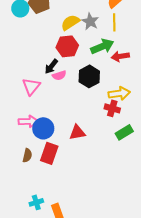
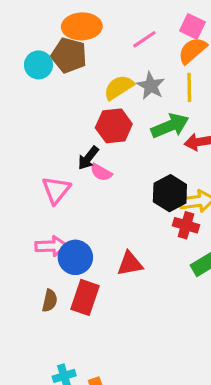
pink semicircle: (59, 75) -> (101, 172), turned 48
black hexagon: (89, 76) -> (170, 193), moved

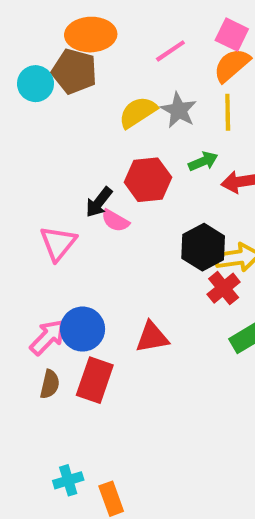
red hexagon: (114, 126) -> (148, 180), moved
green arrow: (170, 126) -> (203, 161), size x0.6
red cross: (186, 225) -> (224, 288), turned 35
pink arrow: (51, 246) -> (48, 337), moved, turned -44

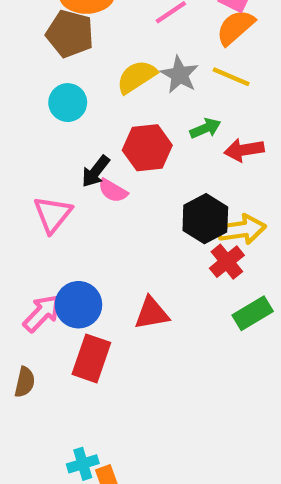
cyan circle: (35, 84) -> (68, 103), moved
yellow line: (228, 112) -> (231, 77), turned -66
brown semicircle: (50, 384) -> (25, 382), moved
cyan cross: (68, 480) -> (83, 464), moved

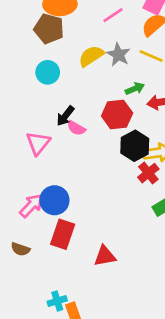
red hexagon: (147, 148) -> (117, 114), moved
red triangle: (152, 313) -> (105, 256), moved
brown semicircle: (25, 382) -> (20, 249), turned 96

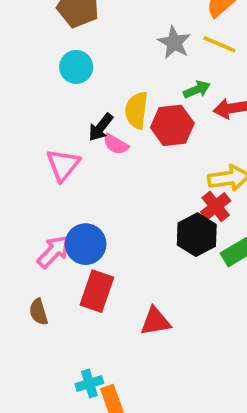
yellow semicircle: (91, 56) -> (136, 110), moved, turned -50
black hexagon: (135, 146) -> (197, 235), moved
brown semicircle: (20, 249) -> (39, 312), turned 54

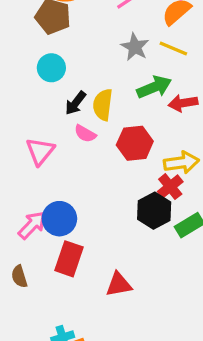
green arrow: (197, 90) -> (154, 87), size x1.5
red hexagon: (172, 125) -> (135, 143), moved
black arrow: (101, 127) -> (75, 103), moved

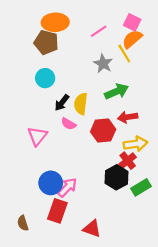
yellow line: (173, 49) -> (124, 54), moved, turned 36
red arrow: (183, 103) -> (128, 117), moved
pink arrow: (32, 225) -> (67, 187), moved
red triangle: (119, 284) -> (92, 229), turned 30

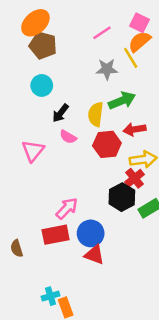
orange ellipse: (55, 22) -> (35, 23), moved, turned -40
gray star: (103, 64) -> (107, 69), turned -30
yellow semicircle: (81, 104) -> (96, 114), moved
blue circle: (51, 183) -> (91, 233), moved
red rectangle: (57, 211) -> (56, 235), turned 60

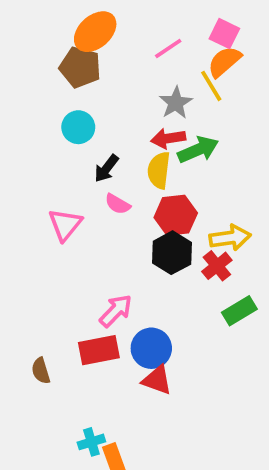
orange ellipse: (35, 23) -> (95, 32), moved
gray star: (107, 69) -> (176, 103), turned -30
red arrow: (134, 129) -> (168, 138), moved
black hexagon: (122, 197) -> (172, 253), moved

